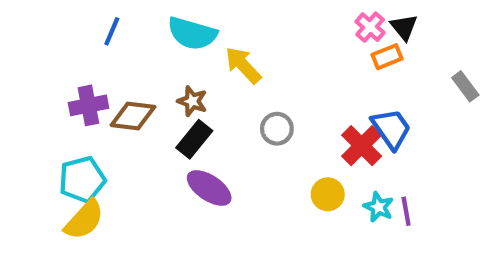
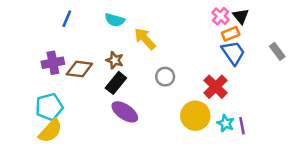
cyan semicircle: (192, 33) -> (115, 20), size x0.7
blue trapezoid: (391, 129) -> (233, 53), moved
yellow circle: (328, 194) -> (195, 116), size x1.5

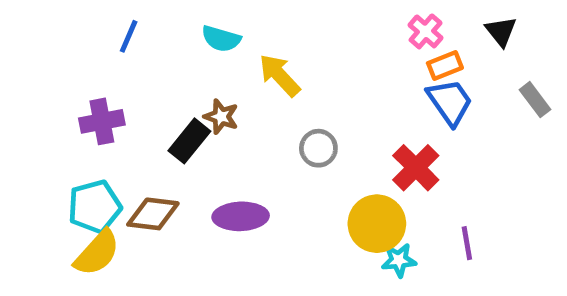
black triangle: (241, 16) -> (501, 31), moved
brown diamond: (79, 69) -> (153, 214), moved
black rectangle: (116, 83) -> (189, 141), moved
purple ellipse: (125, 112) -> (241, 216), turned -36
cyan star: (226, 123) -> (399, 260), moved, turned -30

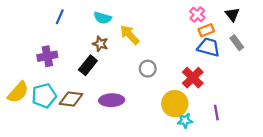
gray rectangle: (535, 100) -> (237, 43), moved
blue trapezoid: (450, 102) -> (209, 47), turned -40
brown star: (221, 117) -> (100, 44), moved
yellow semicircle: (97, 253) -> (18, 92), moved

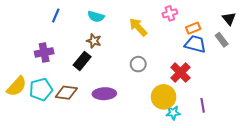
pink cross: (197, 14) -> (170, 13), moved, turned 32
black triangle: (232, 14) -> (229, 19), moved
yellow arrow: (130, 35) -> (138, 27), moved

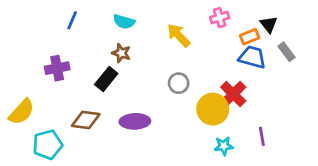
black triangle: (229, 19) -> (269, 24), moved
cyan pentagon: (41, 89) -> (48, 145), moved
yellow circle: (164, 97) -> (213, 109), moved

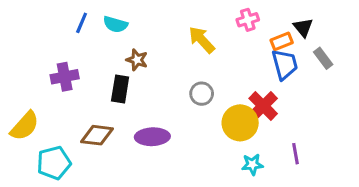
cyan semicircle: (124, 22) -> (115, 24), moved
blue trapezoid: (252, 57) -> (285, 64), turned 60
black rectangle: (106, 79) -> (120, 89), turned -30

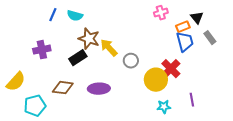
yellow arrow: (202, 40) -> (109, 48), moved
brown star: (137, 60) -> (89, 39), size x1.5
black rectangle: (120, 89) -> (78, 58), turned 48

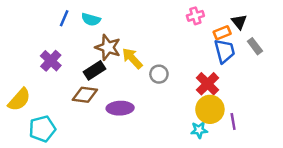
purple cross: (42, 50) -> (51, 61), turned -36
yellow circle: (156, 80) -> (210, 109), moved
brown diamond: (63, 88) -> (85, 95), moved

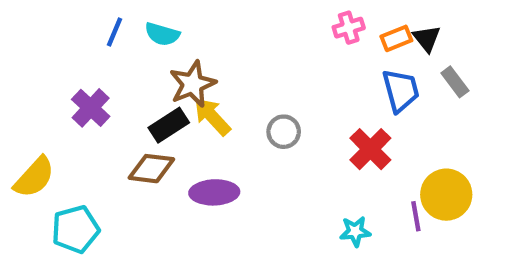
orange rectangle: (222, 33) -> (396, 38), moved
brown star: (108, 47) -> (193, 84), turned 30
yellow arrow: (132, 58) -> (212, 117), moved
yellow circle: (210, 109) -> (446, 195), moved

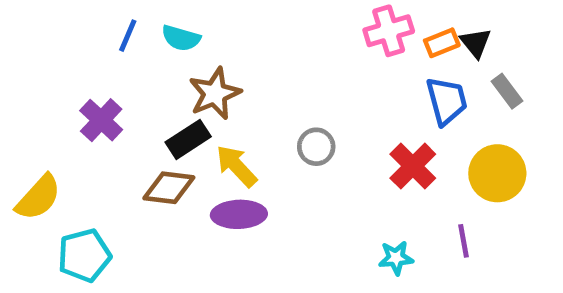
pink cross: (349, 28) -> (389, 31), size x1.4
yellow arrow: (212, 117) -> (236, 166), moved
yellow circle: (446, 195) -> (497, 173), moved

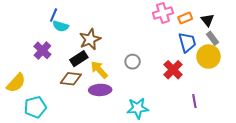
cyan semicircle: (181, 38) -> (61, 26), moved
black triangle: (476, 43) -> (207, 20), moved
yellow circle: (497, 173) -> (208, 57), moved
cyan star: (396, 258) -> (138, 108), moved, size x1.5

